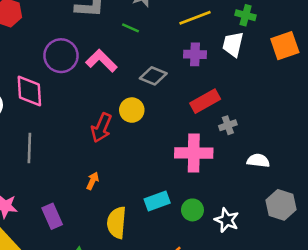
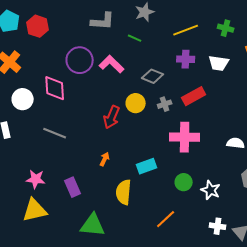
white trapezoid: (233, 44) -> (219, 63), moved, turned -95
gray cross: (228, 125) -> (165, 104), moved
gray line: (29, 148) -> (55, 133), turned -70
cyan rectangle: (157, 201) -> (147, 166), moved

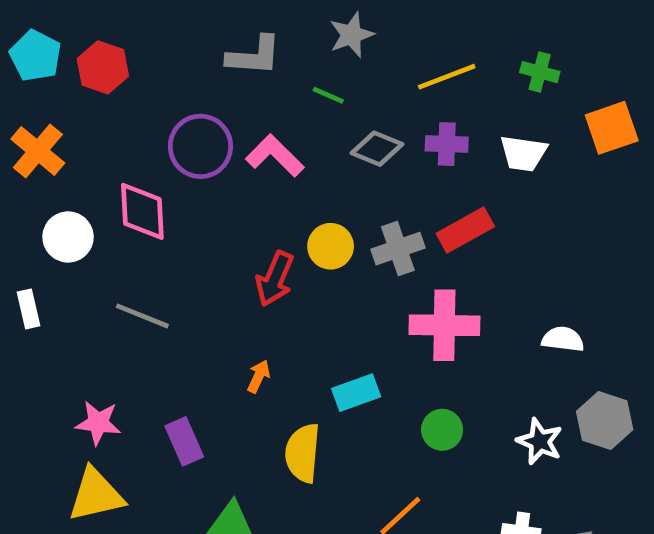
gray diamond: (153, 76) -> (377, 149), moved
gray cross: (165, 104) -> (398, 249), size x1.5
white star: (211, 190) -> (540, 441), moved

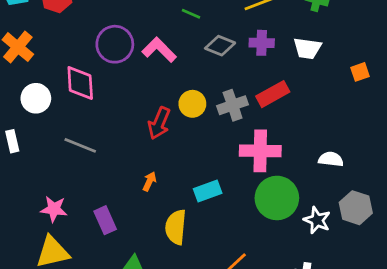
orange square: (612, 128) -> (360, 72), moved, size x0.6
green circle: (442, 430) -> (277, 198), moved, size x1.8

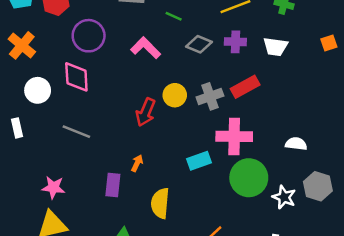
purple circle: (115, 44) -> (89, 36), moved
orange square: (360, 72) -> (329, 43), moved
cyan rectangle: (208, 191) -> (199, 161), moved
purple rectangle: (105, 220) -> (113, 185), moved, turned 30

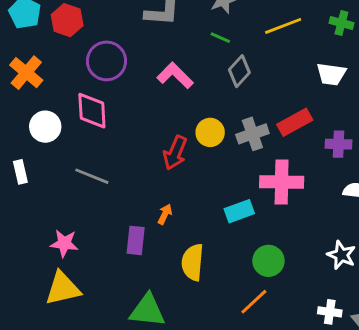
green line: (174, 16) -> (220, 38), moved
purple cross: (235, 42) -> (339, 144), moved
gray diamond: (199, 44) -> (239, 71), turned -70
green circle: (249, 178) -> (268, 261), moved, size x0.7

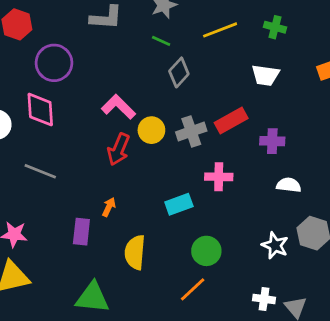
pink L-shape: (175, 76) -> (119, 107), moved
pink cross: (282, 182) -> (219, 177), size x0.7

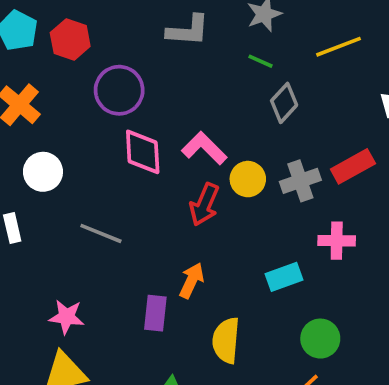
pink diamond: (40, 110) -> (143, 152), moved
orange arrow: (109, 207) -> (192, 281), size x1.4

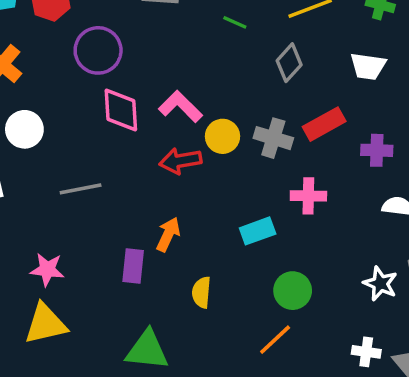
gray diamond: (284, 103) -> (289, 63), moved
gray cross: (300, 181) -> (273, 138), turned 36
red arrow: (204, 204) -> (180, 161), turned 57
gray line: (101, 233) -> (81, 189), turned -33
yellow semicircle: (226, 340) -> (201, 292), size x0.7

